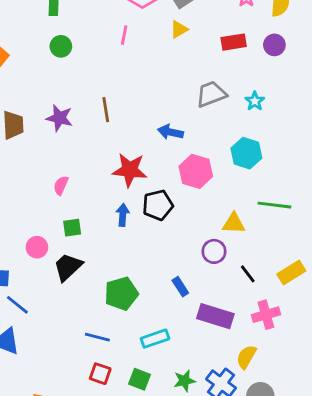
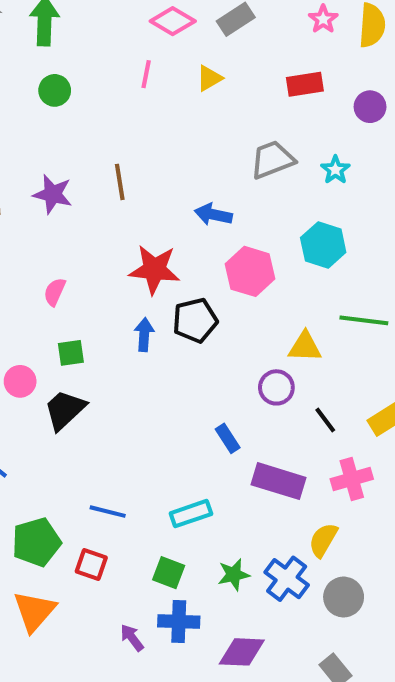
yellow triangle: (179, 29) -> (209, 78), moved
purple circle: (274, 45) -> (370, 107), moved
green pentagon: (121, 294) -> (36, 542), moved
red square: (100, 374) -> (91, 564), moved

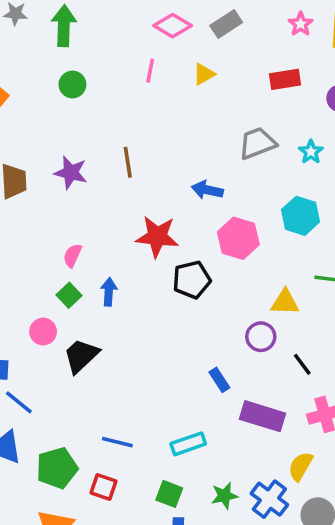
blue arrow: (144, 335) -> (109, 292), moved
green square: (71, 353) -> (69, 295), moved, turned -35

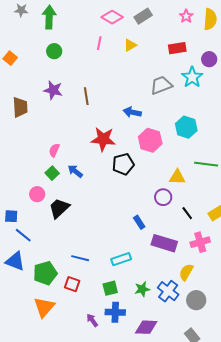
cyan star: (311, 152) -> (192, 77), moved, size x1.5
purple star: (71, 173) -> (53, 90), moved
blue arrow: (109, 292) -> (75, 171), turned -56
green square: (169, 494) -> (110, 288), turned -35

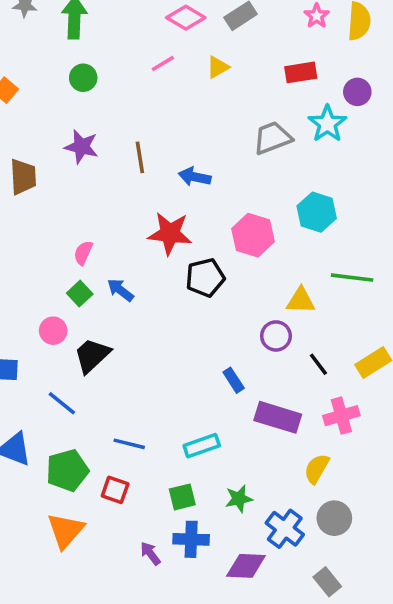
pink line: (99, 43) -> (163, 64), turned 48
blue arrow: (132, 112) -> (195, 177), moved
blue line: (23, 235) -> (62, 403), moved
blue cross: (168, 291) -> (285, 529), moved

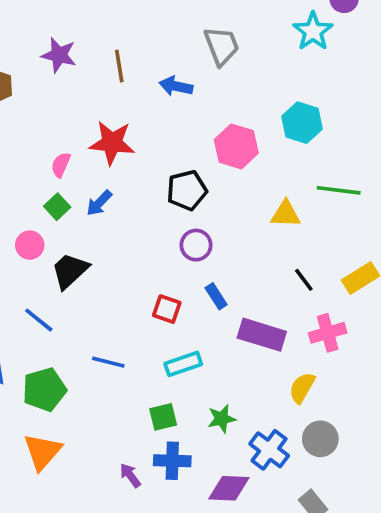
gray trapezoid: (272, 138) -> (222, 46), moved, turned 90
red star: (170, 233) -> (112, 143), moved
blue arrow: (120, 290) -> (99, 203), turned -84
purple circle: (276, 336) -> (196, 245), moved
red square: (115, 490) -> (167, 309), moved

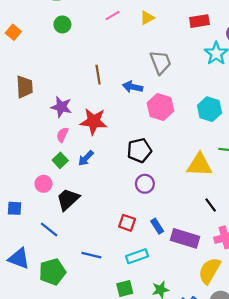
purple star: (59, 55) -> (61, 107), moved
pink hexagon: (236, 146) -> (160, 107), moved
yellow triangle: (286, 214) -> (199, 165), size x1.4
blue rectangle: (216, 296) -> (157, 226), moved
yellow semicircle: (302, 388) -> (210, 271), size x1.4

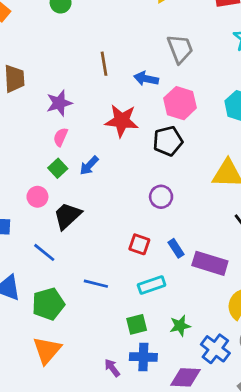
purple star: (61, 107) -> (59, 103), turned -30
red star: (94, 121) -> (122, 121), moved
black pentagon: (139, 150) -> (168, 141), moved

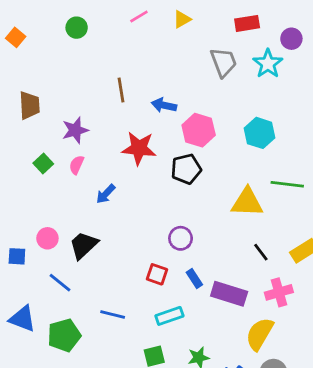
gray trapezoid: (180, 49) -> (224, 62), moved
green square: (58, 168) -> (43, 163), moved
pink circle: (37, 197) -> (47, 238), moved
purple circle: (161, 197) -> (181, 238), moved

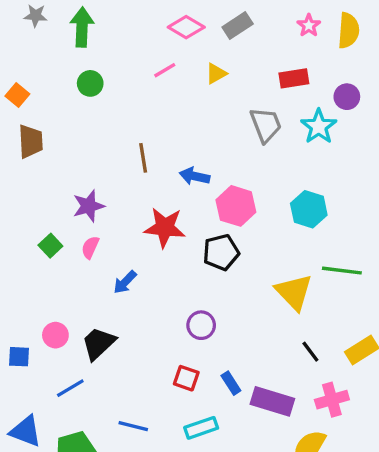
brown trapezoid: (29, 105) -> (31, 141), moved
yellow triangle: (247, 202) -> (294, 292), turned 44
purple circle: (181, 238) -> (201, 325), moved
blue line: (60, 283) -> (70, 388), turned -70

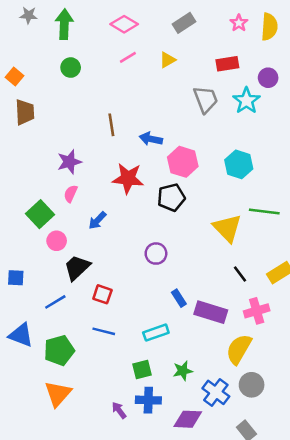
pink diamond: (186, 27) -> (124, 24), moved
green square: (50, 246) -> (40, 214), moved, size x1.5
pink circle: (55, 335) -> (57, 241), moved
red square: (186, 378) -> (102, 294), moved

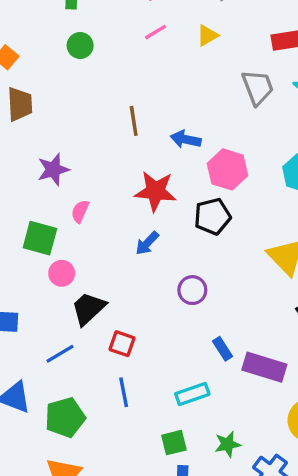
purple star: (69, 162) -> (53, 169), moved
green square: (40, 214) -> (40, 238), turned -32
blue arrow: (97, 220) -> (147, 243), moved
blue line: (104, 331) -> (124, 392), turned 65

